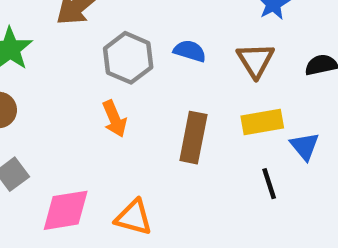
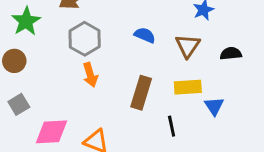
gray hexagon: (128, 58) -> (85, 39), moved
black line: (269, 184) -> (172, 126), moved

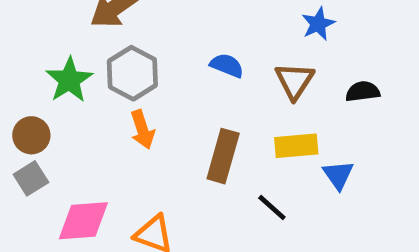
green star: (26, 21) -> (69, 80), moved
brown circle: (14, 61) -> (31, 135), moved
black line: (172, 126) -> (272, 208), turned -35

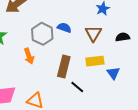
gray hexagon: (132, 73) -> (42, 34), moved
black line: (272, 208) -> (77, 87), moved

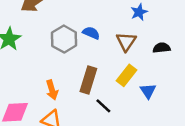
orange arrow: (29, 56) -> (52, 90), moved
yellow rectangle: (95, 61) -> (126, 75), turned -48

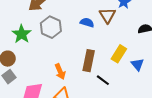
gray hexagon: (64, 39) -> (51, 27), moved
brown triangle: (126, 42) -> (107, 15), moved

